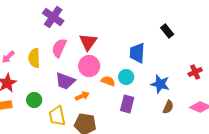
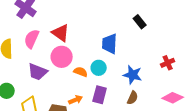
red triangle: (88, 42) -> (61, 33), turned -30
orange arrow: (82, 96) -> (76, 100), moved
brown semicircle: (168, 107) -> (133, 98), moved

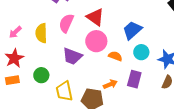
blue trapezoid: (110, 44) -> (132, 30), moved, turned 45
cyan circle: (99, 68) -> (141, 52), moved

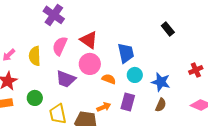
blue trapezoid: (132, 30) -> (126, 53), turned 120

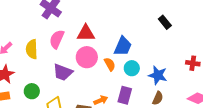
red triangle: (89, 40) -> (86, 33), turned -36
blue trapezoid: (126, 53) -> (123, 46), turned 35
red cross: (196, 70) -> (193, 63), turned 32
orange semicircle: (109, 79) -> (110, 64), moved, turned 40

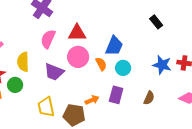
yellow semicircle: (32, 49) -> (23, 62), moved
blue star: (158, 75) -> (162, 65), moved
green circle: (32, 91) -> (15, 85), moved

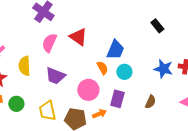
red triangle: (77, 33) -> (78, 37), turned 36
pink circle: (78, 57) -> (88, 90), moved
green circle: (15, 85) -> (16, 104), moved
orange arrow: (92, 100) -> (99, 114), moved

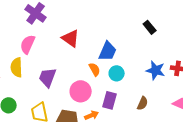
pink semicircle: (49, 43) -> (28, 44), moved
purple trapezoid: (55, 76) -> (48, 77), turned 90

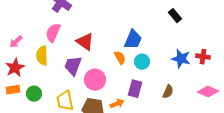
red triangle: (71, 38) -> (85, 42), moved
pink circle: (81, 91) -> (95, 80), moved

